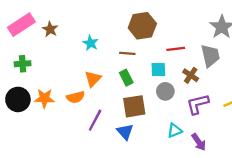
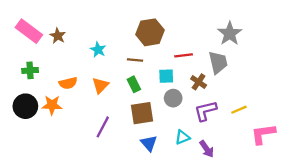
pink rectangle: (21, 25) -> (29, 31), turned 70
orange semicircle: (76, 97) -> (68, 83), moved
blue triangle: (125, 132) -> (149, 143), moved

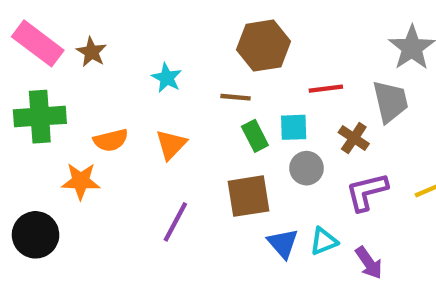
green cross: (30, 70) -> (40, 117), size x1.6
green rectangle: (134, 84) -> (255, 136), moved
black circle: (25, 106) -> (36, 235), moved
blue triangle: (149, 143) -> (283, 243), moved

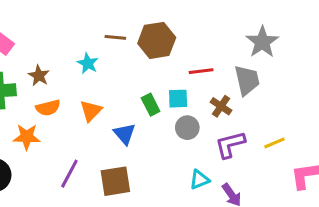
brown star: (91, 52) -> (39, 76), moved
brown line: (236, 97) -> (115, 37), moved
brown square: (248, 196) -> (115, 181), moved
purple line: (175, 222) -> (69, 174), moved
blue triangle: (283, 243) -> (125, 134), moved

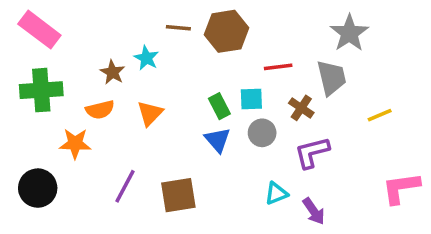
brown star: (39, 76) -> (112, 72), moved
blue triangle: (125, 134) -> (218, 140), moved
yellow line: (274, 143) -> (380, 115), moved

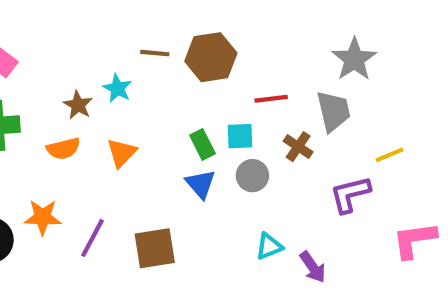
orange star: (75, 144) -> (43, 217), moved
purple L-shape: (312, 152) -> (350, 194), moved

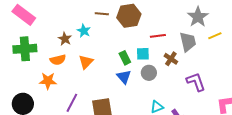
yellow line: (390, 155) -> (215, 36), moved
purple L-shape: (350, 194) -> (196, 82), turned 85
orange star: (43, 217) -> (48, 81), moved

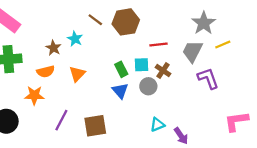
brown line: (102, 14) -> (95, 20), turned 32
gray trapezoid: (188, 42) -> (192, 51), turned -140
brown cross: (171, 59) -> (163, 70), moved
purple L-shape: (196, 82) -> (208, 78), moved

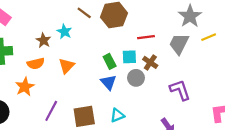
purple L-shape: (208, 78) -> (180, 90), moved
orange star: (34, 95) -> (25, 87), turned -30
cyan triangle: (157, 125) -> (117, 115), moved

